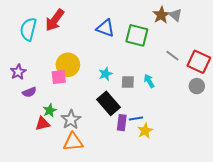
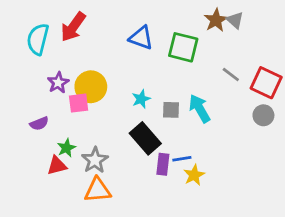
purple star: (18, 72) -> (58, 83), moved
cyan arrow: (149, 81) -> (200, 108), size x1.5

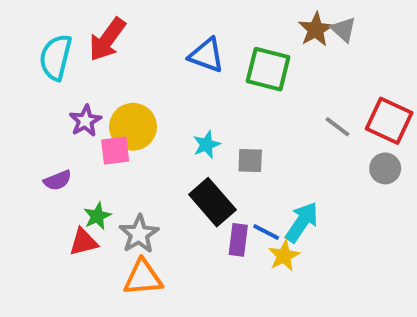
gray line: (231, 75) -> (338, 127), moved
cyan arrow: (200, 108) -> (302, 222), moved, turned 64
blue line: (182, 159) -> (266, 232), turned 36

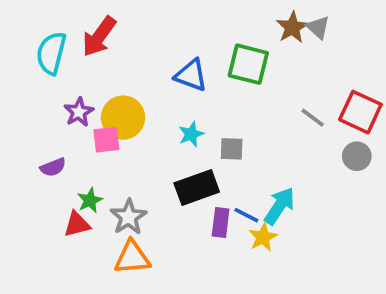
blue triangle: (206, 55) -> (191, 75), moved
black rectangle: (212, 202) -> (197, 187), turned -69

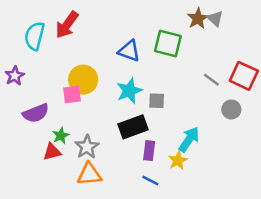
purple star: (79, 112) -> (15, 76), moved
cyan star: (191, 134) -> (129, 91), size x1.5
gray circle: (357, 156) -> (231, 109), moved
purple semicircle: (53, 167) -> (36, 113), size x1.5
blue line: (246, 215) -> (150, 180), moved

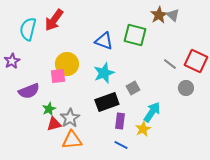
gray square: (157, 101) -> (133, 88), moved, turned -32
red triangle: (52, 152) -> (54, 124), moved

